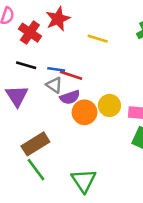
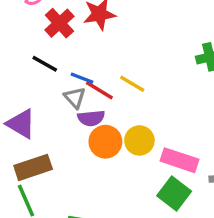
yellow line: (98, 39) -> (132, 84), moved
purple triangle: (17, 96) -> (21, 124), moved, turned -40

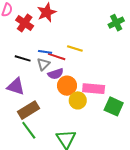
black line: (45, 64) -> (23, 58), moved
gray triangle: (75, 98) -> (43, 64), turned 40
yellow circle: (139, 140) -> (78, 100), moved
pink rectangle: (180, 160) -> (94, 89), moved

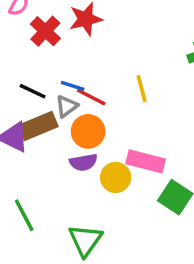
yellow line: (75, 48) -> (142, 89), moved, turned 49
purple semicircle: (56, 74) -> (83, 162), moved
orange circle: (67, 86) -> (88, 131), moved
brown rectangle: (29, 110) -> (38, 126), moved

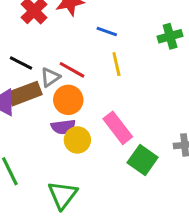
blue line: (73, 86) -> (107, 32), moved
pink rectangle: (146, 161) -> (118, 128), turned 36
yellow circle: (116, 177) -> (77, 140), moved

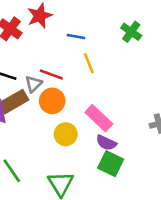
green cross: (170, 36) -> (131, 32), turned -30
purple semicircle: (63, 127) -> (106, 143), moved, turned 42
green square: (143, 160) -> (111, 164), moved

